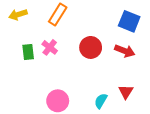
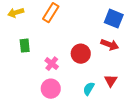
pink cross: (50, 47) -> (52, 64), moved
red circle: (91, 47) -> (81, 54), moved

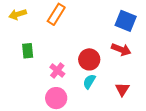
cyan semicircle: (89, 89) -> (89, 82), moved

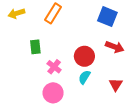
blue square: (126, 21) -> (107, 17), moved
green rectangle: (28, 51) -> (35, 47), moved

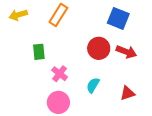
red circle: (84, 56) -> (99, 48), moved
red triangle: (116, 84) -> (127, 93), turned 40

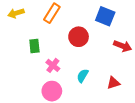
red circle: (99, 48) -> (79, 37), moved
red arrow: (126, 52) -> (123, 46), moved

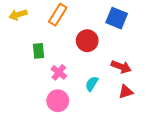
red arrow: (123, 46) -> (121, 67), moved

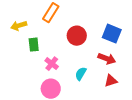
yellow arrow: (18, 15) -> (19, 26), moved
blue square: (117, 18) -> (112, 34), moved

